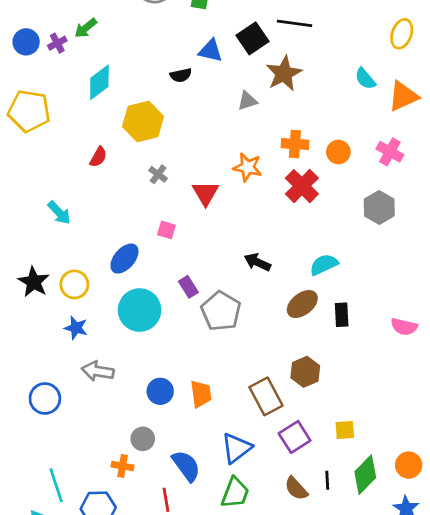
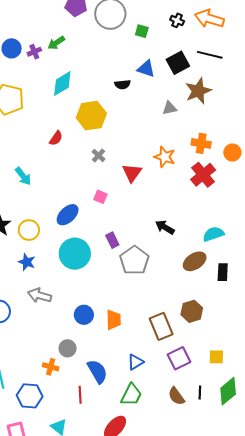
blue triangle: (236, 448) -> (135, 362), size x0.7

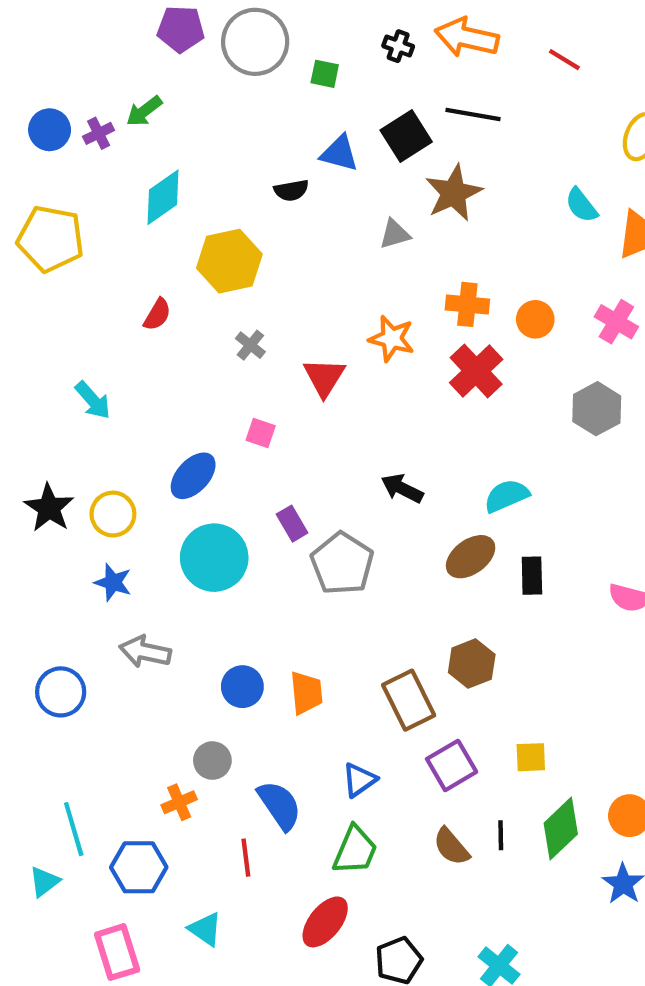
orange cross: (51, 367) -> (179, 802), turned -35

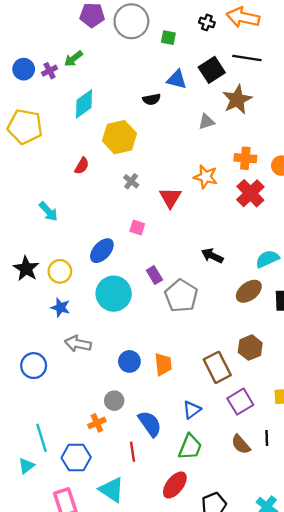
cyan triangle: (205, 929) -> (112, 490), size x1.4

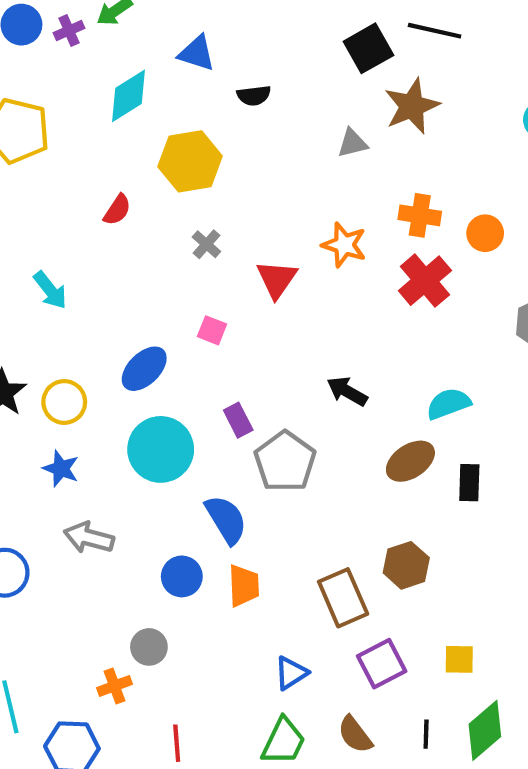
blue triangle: (177, 79) -> (197, 53), moved
blue semicircle: (150, 424) -> (226, 519), moved
brown semicircle: (241, 444) -> (355, 735), moved

